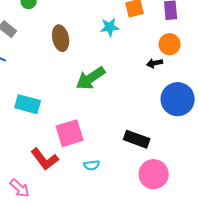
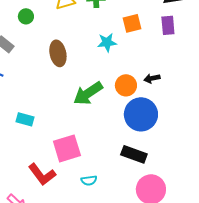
orange circle: (170, 44) -> (126, 85), moved
blue circle: (178, 99) -> (141, 114), moved
cyan rectangle: (28, 104) -> (25, 119), size x0.7

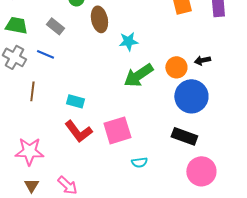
cyan star: (107, 42) -> (128, 41), moved
brown ellipse: (58, 53) -> (99, 19), moved
red L-shape: (42, 174) -> (78, 131), moved

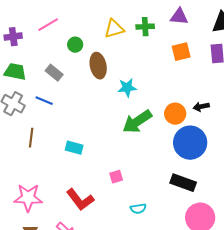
pink square: (117, 130) -> (116, 177), size x0.5
red L-shape: (78, 131) -> (80, 200), moved

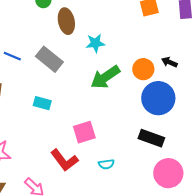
gray rectangle: (54, 73) -> (49, 59), moved, size x1.5
black arrow: (201, 107) -> (169, 62), turned 35
pink square: (116, 177) -> (84, 132), size x1.6
red L-shape: (80, 200) -> (64, 160), moved

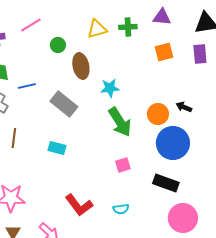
blue line: (12, 56) -> (27, 86), moved, turned -36
green arrow: (105, 77) -> (120, 122), turned -88
pink square: (84, 132) -> (123, 165), moved, size x0.7

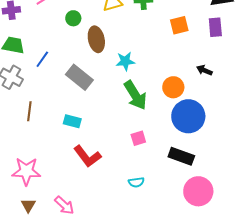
blue line: (27, 86) -> (42, 59), turned -42
black arrow: (184, 107) -> (204, 70), moved
red L-shape: (79, 205) -> (87, 156), moved

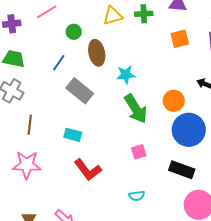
blue line: (42, 59) -> (59, 63), moved
pink star: (26, 171) -> (27, 165), moved

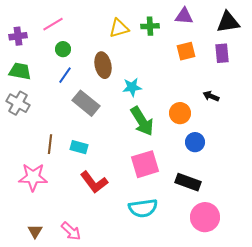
green circle: (74, 32) -> (63, 49), moved
brown line: (30, 125) -> (50, 144), moved
blue circle: (189, 130) -> (195, 142), size x0.6
pink square: (139, 152) -> (145, 164), size x1.8
cyan semicircle: (137, 196) -> (143, 208), size x1.8

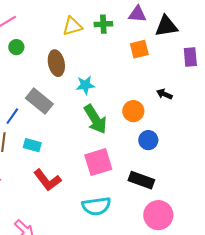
black triangle: (228, 22) -> (166, 26), moved
purple rectangle: (222, 53) -> (190, 57), moved
blue line: (65, 75) -> (12, 116), moved

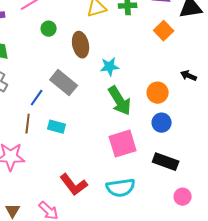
green circle: (16, 47) -> (49, 29), moved
orange square: (139, 49) -> (164, 31), turned -30
blue circle: (148, 140) -> (162, 123), moved
red L-shape: (47, 180) -> (74, 185), moved
pink circle: (158, 215) -> (183, 197), size x0.6

